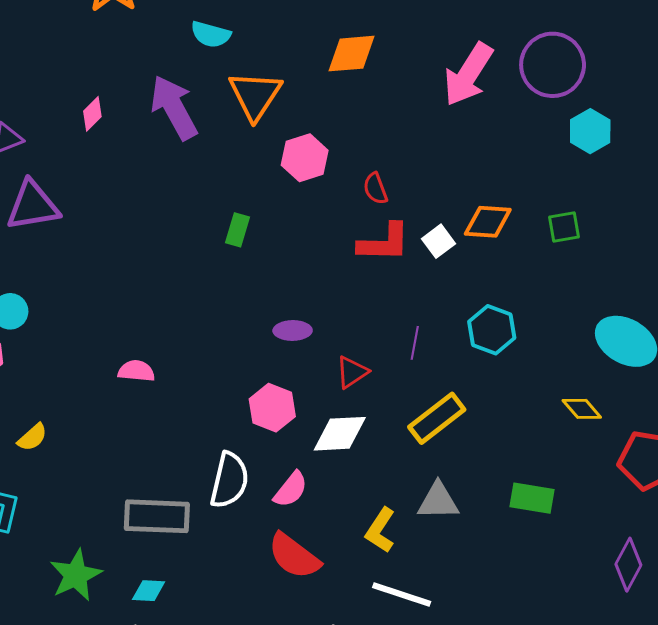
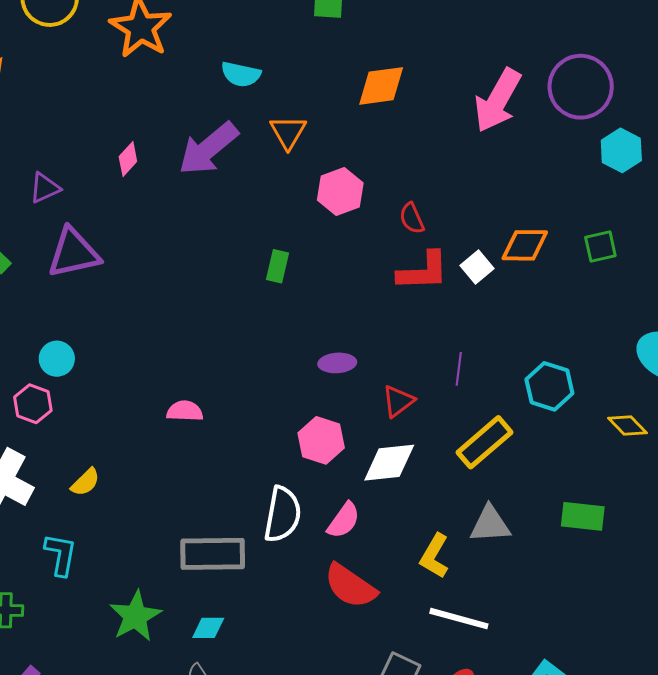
orange triangle: (255, 95) -> (288, 132), size x0.7
purple arrow: (174, 108) -> (208, 149), turned -98
cyan hexagon: (492, 330) -> (549, 386), moved

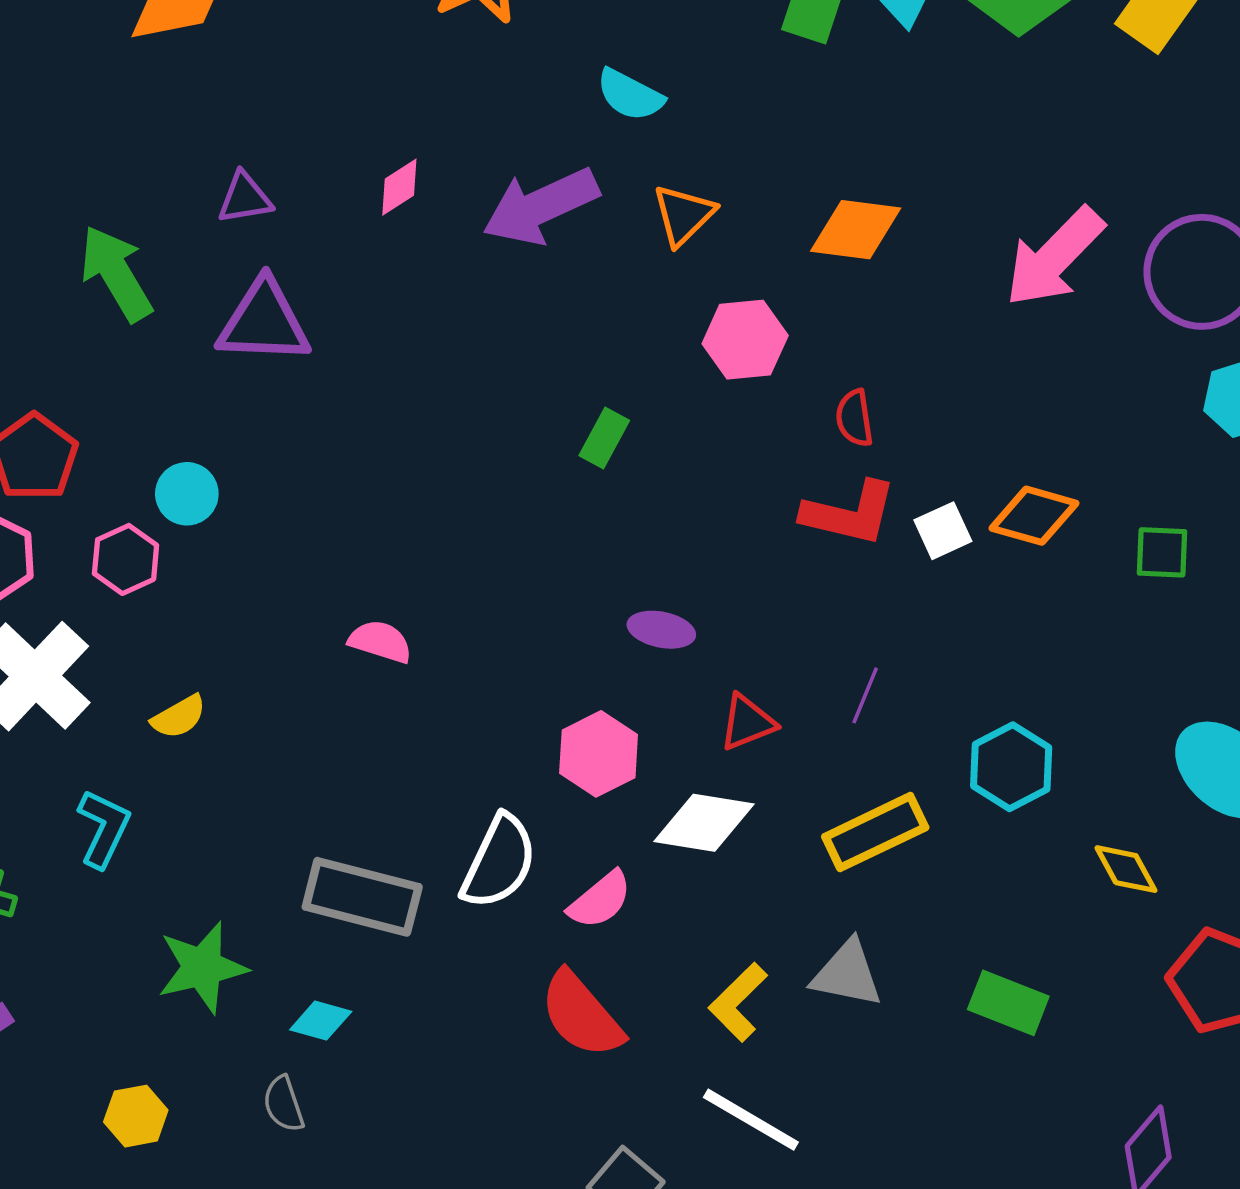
orange diamond: (381, 86) -> (856, 230), moved

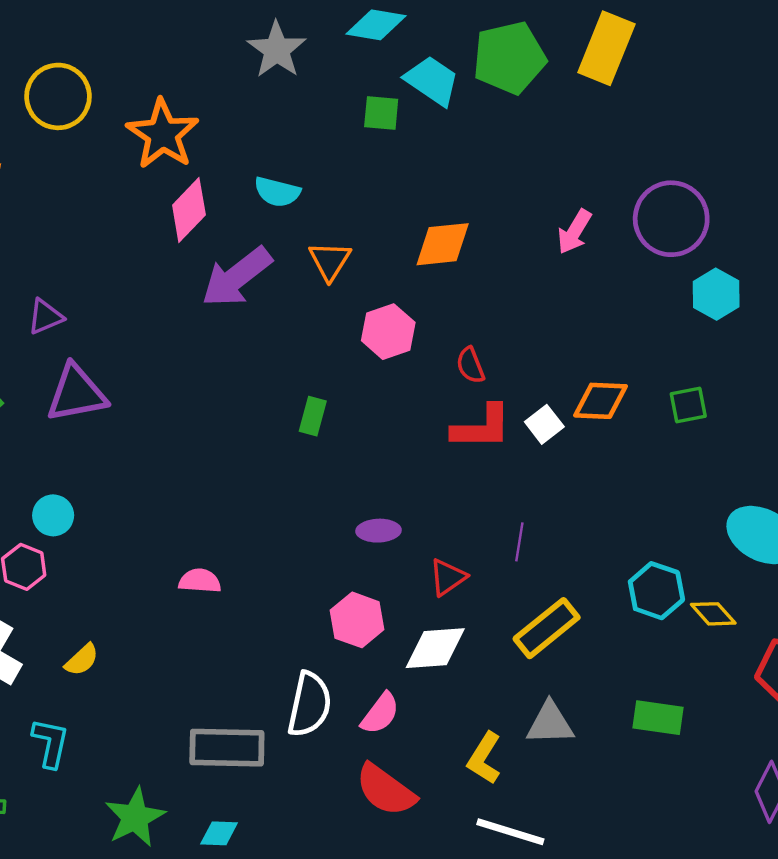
pink diamond: (399, 187) -> (189, 210), moved, size x1.6
pink arrow: (1054, 257) -> (574, 232), size x0.6
cyan hexagon: (1011, 767) -> (656, 591), moved

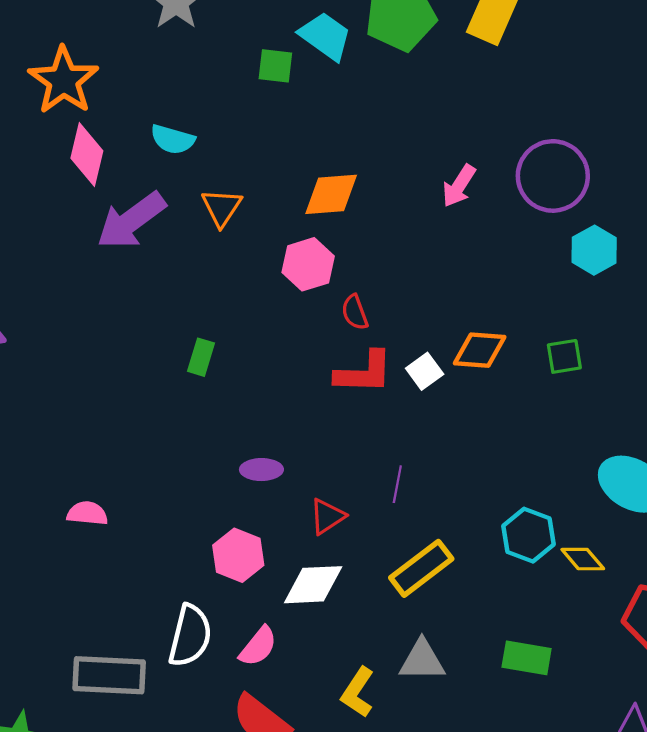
pink diamond: (189, 210) -> (87, 154), turned -32
pink hexagon: (388, 332) -> (308, 264), moved

